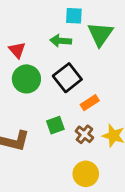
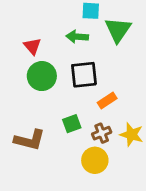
black square: (67, 78) -> (84, 75), turned 32
brown cross: (84, 134) -> (102, 133), turned 30
yellow circle: (86, 174) -> (95, 160), moved

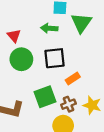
green square: (72, 124) -> (45, 97), size x1.5

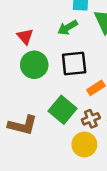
green arrow: (49, 28) -> (68, 27), turned -35
green square: (45, 97) -> (62, 110), turned -30

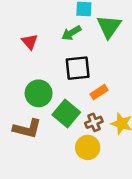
green circle: (34, 65) -> (39, 93), moved

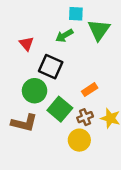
black square: (78, 68) -> (51, 67), moved, turned 30

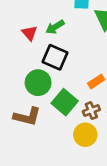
green arrow: (64, 36) -> (55, 27), moved

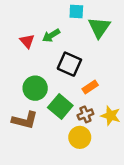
black square: (55, 57) -> (69, 64), moved

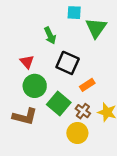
green arrow: (51, 35) -> (50, 36), turned -84
red triangle: (27, 41) -> (27, 62), moved
brown cross: (85, 114) -> (83, 111), turned -32

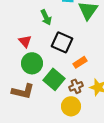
brown cross: (83, 111) -> (76, 86), turned 32

